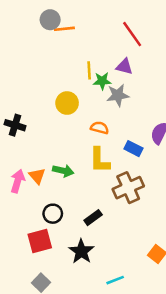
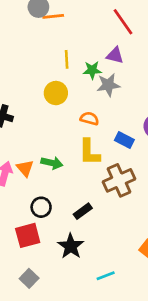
yellow line: (89, 70) -> (67, 59), moved

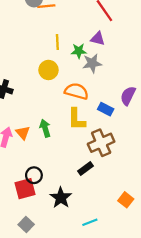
orange semicircle: (89, 119) -> (76, 91), size x1.5
green arrow: (52, 163) -> (45, 128), turned -120
black circle: (41, 207) -> (34, 175), moved
black rectangle: (83, 211) -> (85, 169), moved

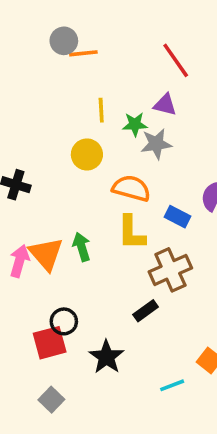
orange triangle: (23, 133) -> (46, 254), size x1.5
cyan line: (90, 222) -> (172, 385), moved

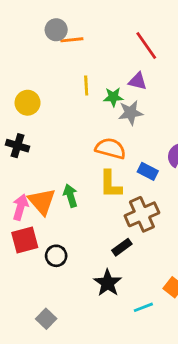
yellow circle: (87, 154) -> (28, 103), moved
red square: (50, 343) -> (25, 240), moved
black star: (106, 357) -> (108, 283), moved

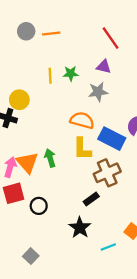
gray circle: (56, 30) -> (26, 31), moved
yellow line: (86, 86) -> (50, 76), moved
green star: (113, 97) -> (71, 73), moved
yellow circle: (28, 103) -> (19, 100), moved
blue rectangle: (148, 171) -> (112, 139), size x1.6

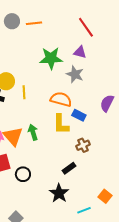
green star: (71, 73) -> (51, 58), size x1.6
yellow line: (50, 76) -> (24, 92), moved
gray star: (98, 92) -> (75, 74), turned 30
blue rectangle: (112, 139) -> (79, 115), moved, size x0.6
brown cross: (107, 173) -> (83, 145), size x0.6

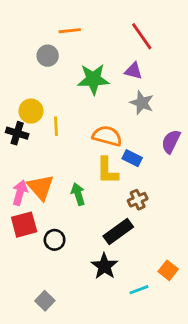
gray circle: (12, 21) -> (48, 56), moved
gray star: (75, 74) -> (142, 103), moved
green arrow: (33, 132) -> (78, 194), moved
black rectangle: (69, 168) -> (118, 232), size x1.5

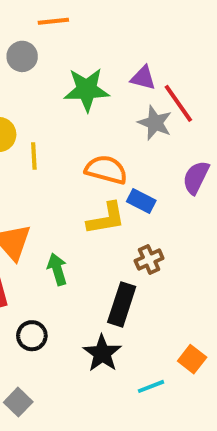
red line: (142, 36) -> (178, 103), moved
yellow L-shape: (107, 171) -> (106, 219), turned -100
green arrow: (78, 194) -> (57, 269), moved
black rectangle: (118, 232) -> (122, 304), turned -36
black circle: (55, 240) -> (32, 336), moved

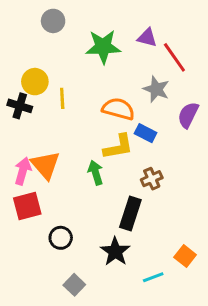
gray star: (155, 123) -> (156, 89), moved
green arrow: (57, 269) -> (96, 173), moved
gray square: (18, 402) -> (74, 285), moved

